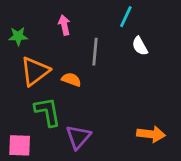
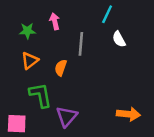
green star: (18, 36) -> (27, 31), moved
orange triangle: (35, 71) -> (30, 61), size x0.7
orange semicircle: (71, 80) -> (61, 68), turned -91

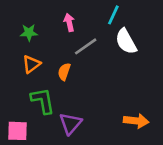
pink arrow: (55, 21) -> (69, 22), moved
white semicircle: (119, 39) -> (126, 41), size x1.5
gray line: (81, 44) -> (86, 46), turned 50

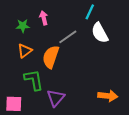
pink arrow: (69, 22) -> (44, 18), moved
orange semicircle: (64, 72) -> (51, 57), size x1.6

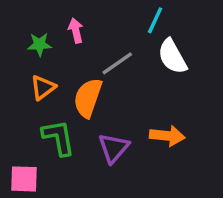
orange arrow: (108, 96) -> (167, 136), moved
purple triangle: (56, 98) -> (114, 148), moved

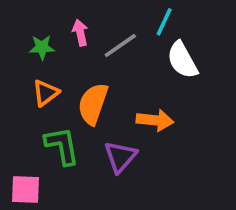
gray line: (117, 63) -> (120, 45), moved
orange arrow: (167, 136) -> (155, 120), moved

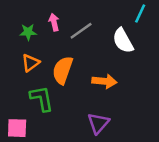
cyan line: (164, 22) -> (140, 14), moved
purple triangle: (120, 157) -> (98, 123), moved

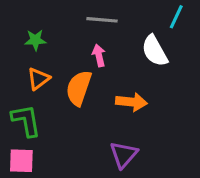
pink arrow: (54, 22) -> (99, 55), moved
gray line: (81, 31) -> (102, 20), moved, turned 40
green L-shape: (42, 99) -> (26, 121), moved

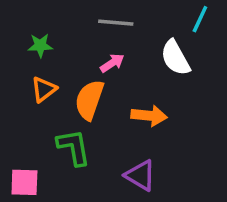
pink arrow: (99, 55) -> (112, 63), turned 70
green L-shape: (26, 121) -> (74, 147), moved
purple triangle: (124, 155) -> (140, 175), turned -40

